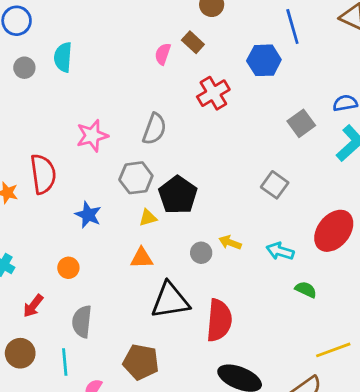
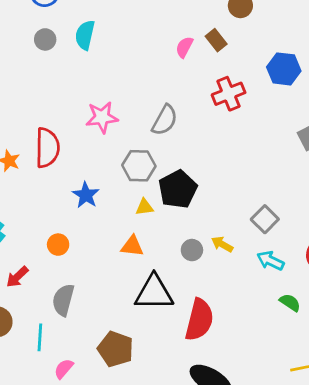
gray square: (275, 185) -> (265, 219), moved

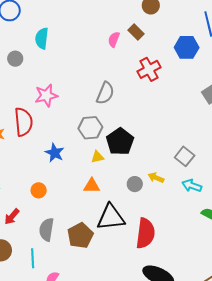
gray circle: (45, 39) -> (15, 59), moved
pink star: (102, 117) -> (46, 96), moved
brown pentagon: (115, 349) -> (80, 236), moved, turned 30

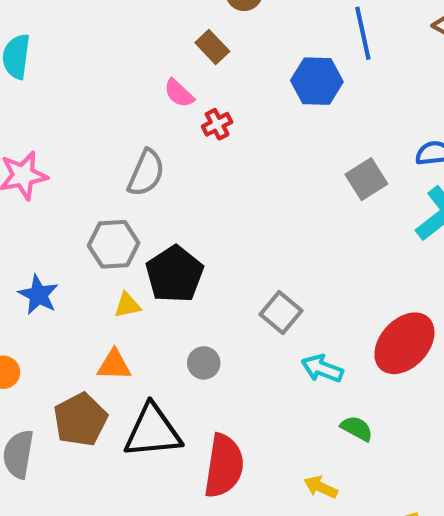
pink semicircle: (114, 39) -> (179, 93), moved, turned -70
red cross: (149, 69) -> (217, 124), moved, size x0.6
gray square: (185, 156) -> (281, 312), moved
yellow arrow: (156, 178) -> (321, 487), moved
brown pentagon: (80, 236) -> (80, 420), moved

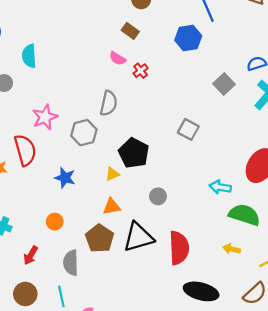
gray hexagon: (114, 244) -> (84, 133), moved
gray square: (281, 312) -> (188, 129), moved
green semicircle: (357, 428) -> (244, 215), size x1.8

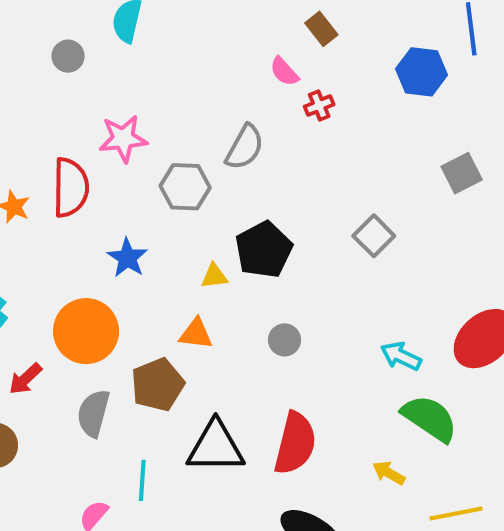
orange circle: (55, 222) -> (86, 331), size x2.0
black triangle: (138, 237) -> (216, 447), moved
cyan line: (61, 296) -> (142, 480), moved

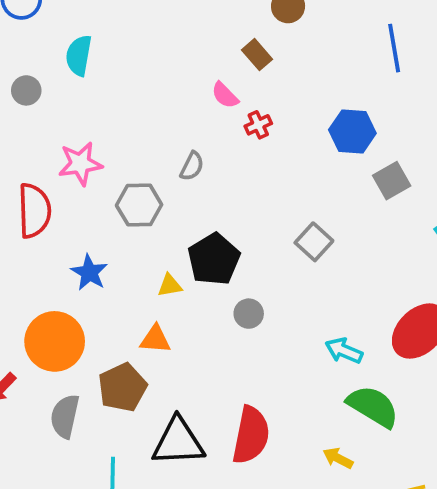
blue hexagon: (422, 72) -> (352, 132), moved
gray semicircle: (245, 147) -> (192, 166), size x0.7
gray circle: (285, 340) -> (249, 314), moved

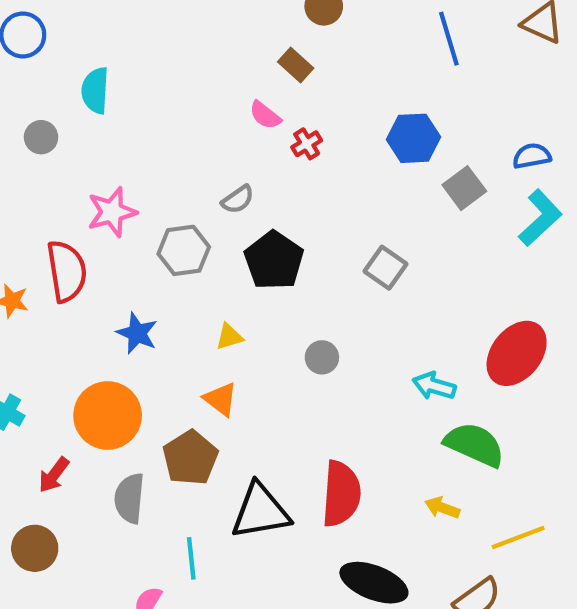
gray semicircle: (192, 166) -> (238, 199), turned 36
black pentagon: (214, 259) -> (274, 260), moved
orange triangle: (155, 339) -> (220, 399), turned 40

